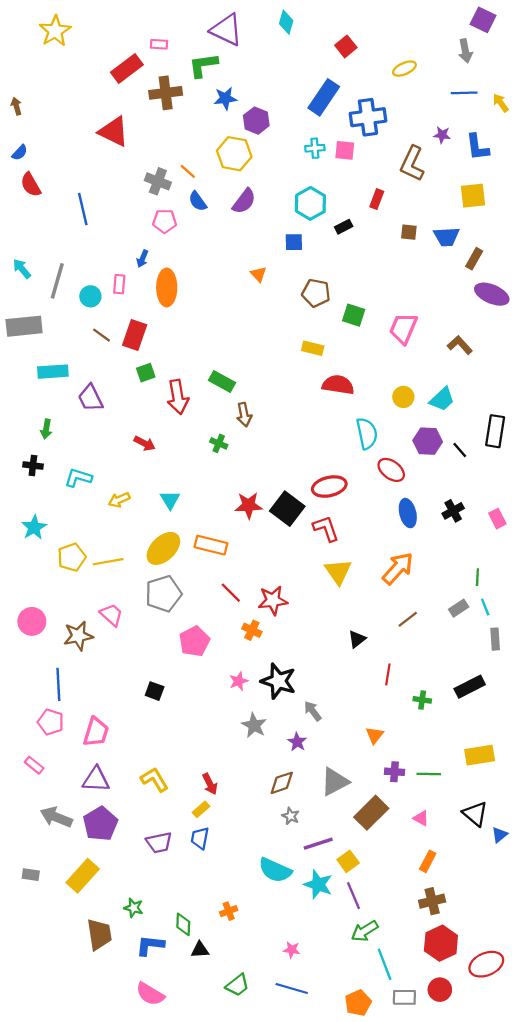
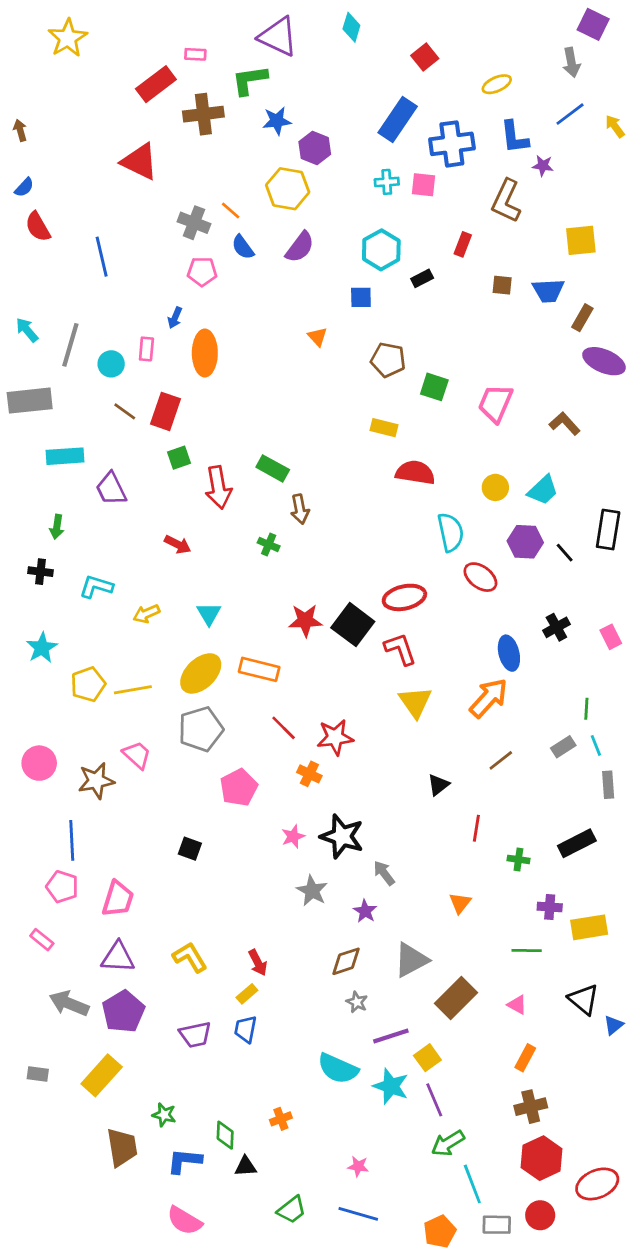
blue line: (464, 93) -> (570, 114), turned -35
blue L-shape: (477, 147) -> (514, 137), moved
blue ellipse: (408, 513) -> (509, 653), moved
purple cross: (395, 772) -> (550, 907), moved

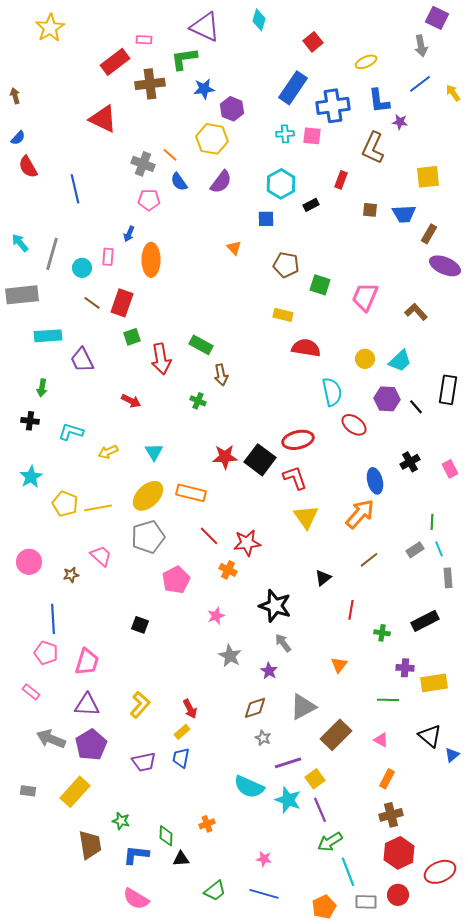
yellow pentagon: (88, 684) -> (65, 504), turned -30
brown star: (96, 781) -> (71, 575), size x0.6
black star: (342, 836) -> (275, 606), moved
yellow L-shape: (190, 957) -> (140, 705), turned 72

